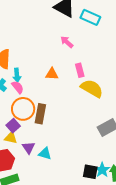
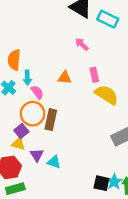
pink semicircle: (18, 87) -> (37, 92), moved

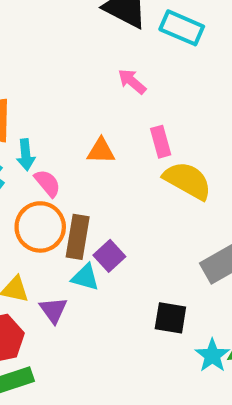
purple square: (21, 131) -> (109, 256), moved
cyan triangle: (54, 162) -> (85, 277), moved
black square: (101, 183) -> (170, 318), moved

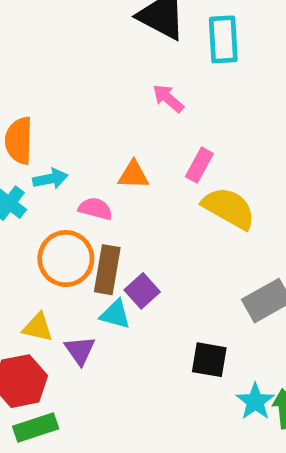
cyan rectangle: (182, 28) -> (223, 39), turned 63
pink rectangle: (161, 142) -> (199, 165), turned 44
cyan arrow: (26, 155) -> (50, 179), turned -96
pink semicircle: (47, 183) -> (95, 209), moved, turned -36

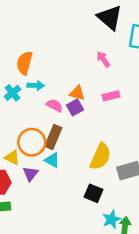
pink rectangle: (199, 165) -> (111, 96), turned 35
yellow semicircle: (229, 208) -> (100, 157), moved, turned 72
orange circle: (66, 259) -> (32, 142), moved
purple square: (142, 291) -> (75, 107), moved

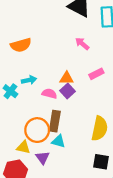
orange semicircle: (24, 63) -> (21, 45), moved, turned -108

